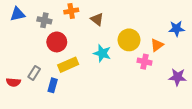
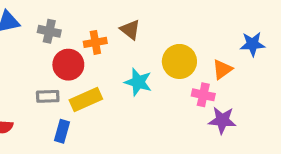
orange cross: (71, 11) -> (95, 42), moved
gray rectangle: (34, 73) -> (48, 96), moved, turned 56
purple star: (178, 77) -> (222, 120), moved

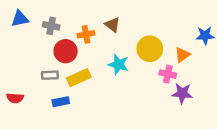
blue rectangle: (62, 131) -> (61, 102), turned 63

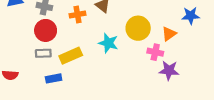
red circle: (66, 51) -> (46, 30), moved

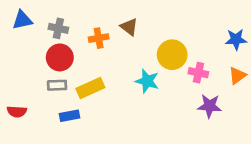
orange triangle: (169, 34) -> (237, 75), moved
cyan star: (108, 43) -> (147, 81), moved
pink cross: (155, 52) -> (198, 73), moved

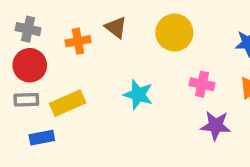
yellow circle: (172, 55) -> (174, 33), moved

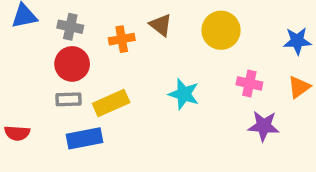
blue rectangle: (42, 138) -> (84, 138), size x1.4

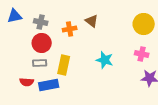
yellow circle: (221, 30) -> (144, 24), moved
yellow rectangle: (111, 103) -> (64, 65), turned -54
red semicircle: (17, 133) -> (27, 82), moved

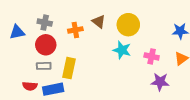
blue triangle: (15, 16) -> (17, 32), moved
yellow circle: (144, 24) -> (128, 25), moved
cyan star: (105, 60) -> (122, 50), moved

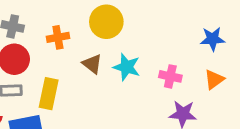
brown triangle: (99, 21) -> (92, 64), moved
yellow circle: (128, 25) -> (106, 22), moved

